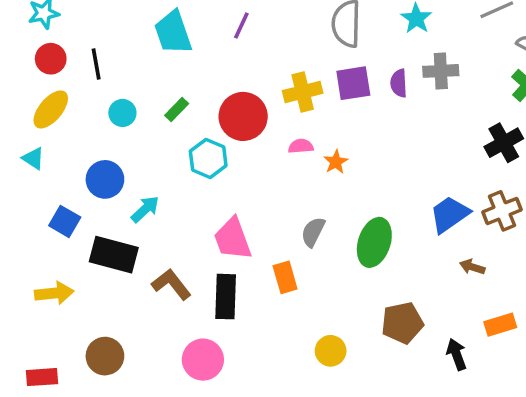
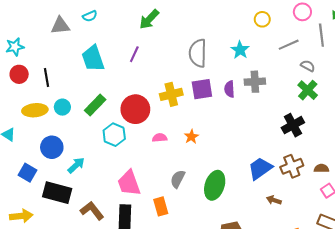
yellow ellipse: (51, 109) -> (35, 110), moved, turned 45
green rectangle: (177, 109) -> (95, 105), size x1.5
pink semicircle: (301, 146) -> (160, 138), moved

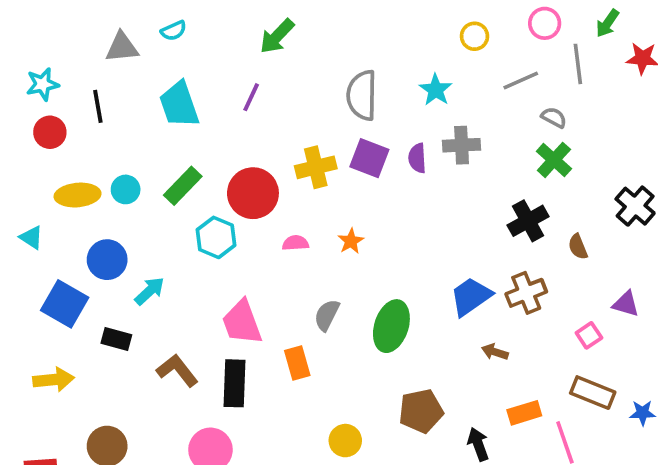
black line: (47, 77) -> (98, 106), moved
purple square: (202, 89) -> (369, 158), turned 30
brown semicircle: (321, 168) -> (578, 247), moved, turned -112
blue square: (28, 173) -> (65, 304), size x1.4
black rectangle: (57, 193) -> (116, 339), size x0.6

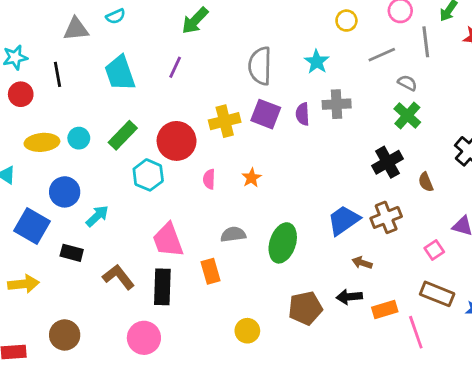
pink semicircle: (295, 243) -> (209, 179), turned -84
gray semicircle: (327, 315) -> (233, 234), turned 55
black arrow: (478, 444) -> (349, 297), moved, turned -75

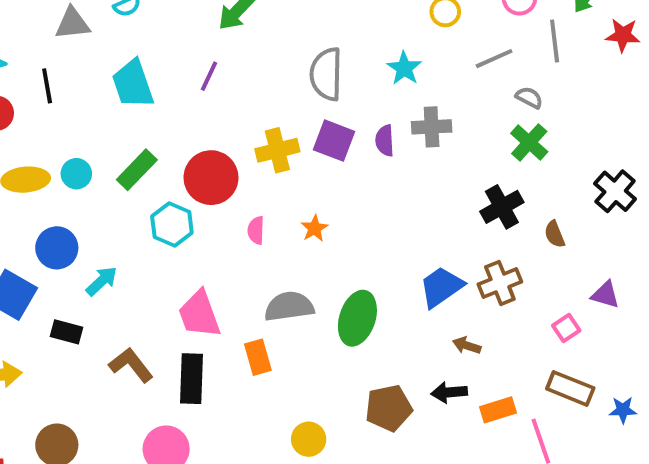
gray semicircle: (233, 234) -> (289, 306), size x1.4

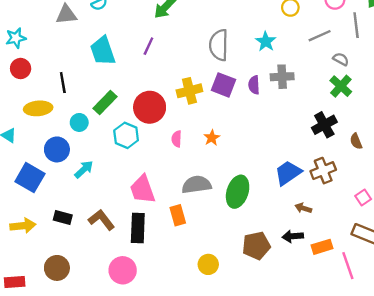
black line: (47, 86) -> (63, 83), moved
cyan circle: (76, 174) -> (79, 122), moved
black rectangle: (67, 332) -> (63, 217), moved

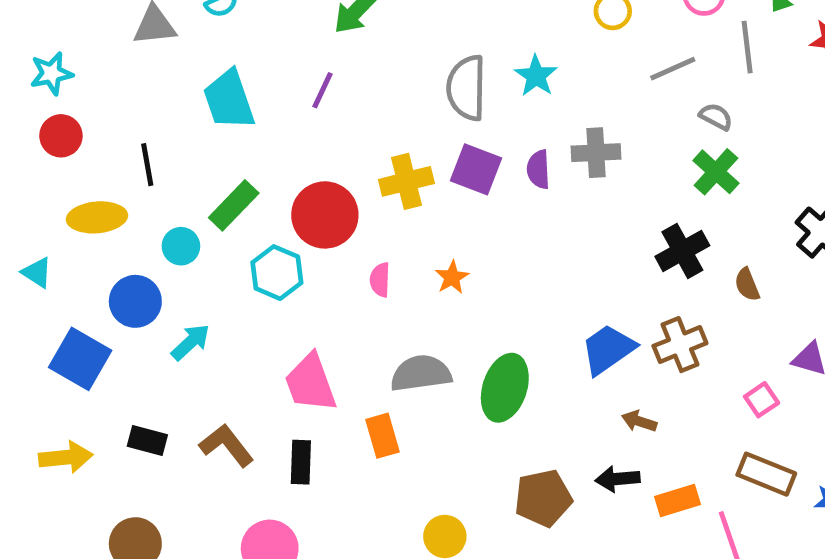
cyan star: (266, 42) -> (536, 76), moved
black rectangle: (138, 228) -> (301, 462), size x0.7

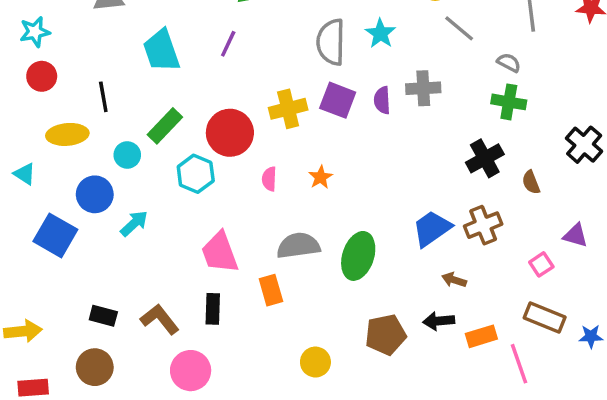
gray line: (673, 69) -> (459, 28), moved, turned 64
green cross: (716, 172) -> (509, 102), turned -32
black rectangle: (147, 441) -> (103, 316), moved
brown L-shape: (227, 445) -> (160, 319), moved
yellow arrow: (66, 457) -> (23, 331), moved

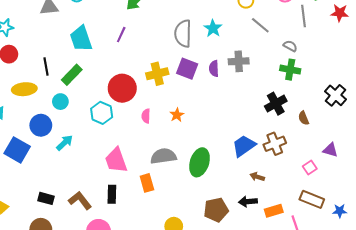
green rectangle: (165, 126) -> (72, 75), moved

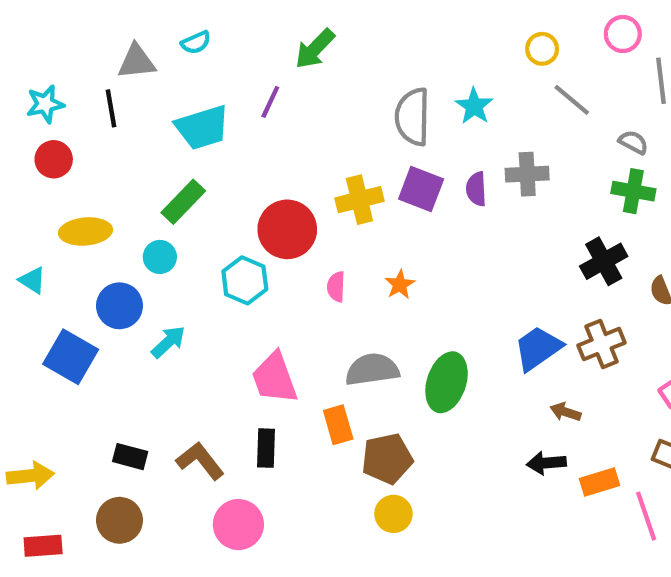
purple line: (121, 35) -> (270, 102), moved
cyan trapezoid: (81, 39) -> (202, 127), turned -88
black line: (46, 67) -> (111, 108), moved
brown pentagon: (216, 210) -> (387, 459), moved

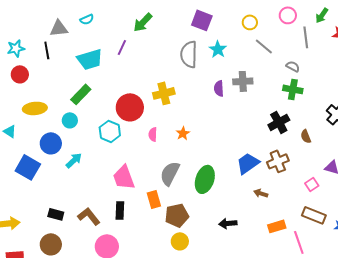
purple square: (421, 189) -> (202, 20), moved
gray semicircle: (372, 370) -> (170, 173), turned -55
black arrow: (546, 463) -> (228, 223), moved

